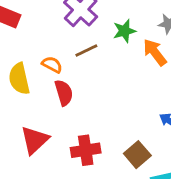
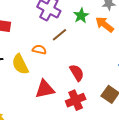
red semicircle: (64, 93) -> (77, 73), moved
red triangle: (35, 140) -> (45, 89), moved, turned 45

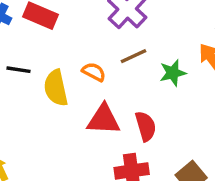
green star: (81, 16) -> (173, 73), moved
red triangle: (45, 89) -> (104, 119), moved

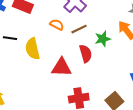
orange semicircle: (94, 72) -> (57, 25), moved
red semicircle: (146, 126) -> (86, 53), moved

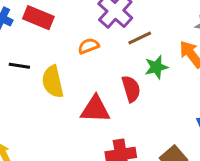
orange semicircle: (57, 25) -> (89, 46), turned -48
brown line: (79, 29) -> (140, 38), moved

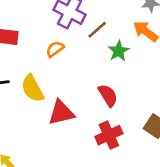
red semicircle: (131, 89) -> (108, 95), moved
red triangle: (95, 109) -> (61, 113), moved

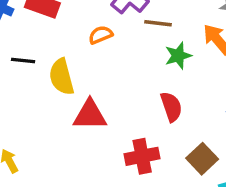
brown line: (97, 30) -> (158, 23), turned 35
red semicircle: (108, 95) -> (171, 107), moved

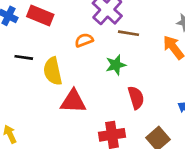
green star: (178, 56) -> (116, 65), moved

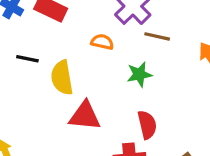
orange semicircle: (84, 40) -> (102, 42), turned 30
red semicircle: (136, 98) -> (147, 125), moved

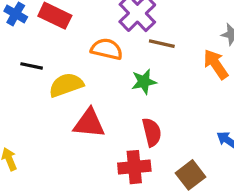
orange semicircle: (102, 42) -> (107, 49), size x1.4
yellow semicircle: (62, 78) -> (66, 85), turned 80

